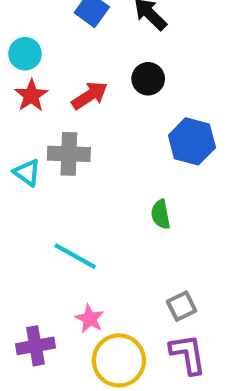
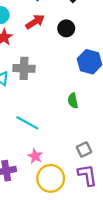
red arrow: (90, 95) -> (35, 22), moved

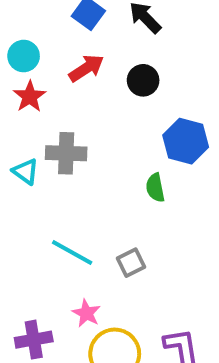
green semicircle: (73, 101) -> (155, 188), moved
gray square: (84, 150) -> (131, 263), moved

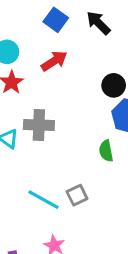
black circle: (143, 80) -> (114, 85), moved
gray square: (131, 263) -> (77, 195), moved

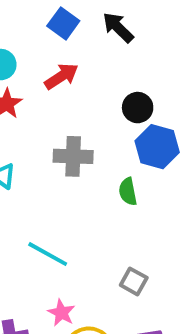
gray cross: (39, 125) -> (73, 156), moved
gray square: (77, 195) -> (134, 281), moved, turned -35

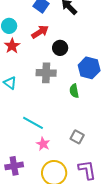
black circle: (138, 108) -> (60, 48), moved
pink star: (61, 313) -> (43, 144), moved

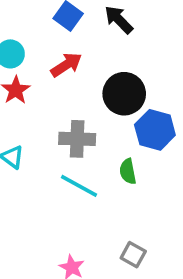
black circle: (60, 48) -> (124, 94), moved, size x1.5
cyan line: (33, 123) -> (79, 186), moved

